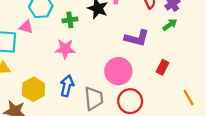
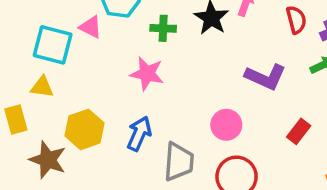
pink circle: (118, 71) -> (226, 125), size x0.7

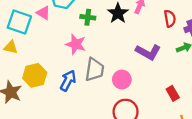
red rectangle: (299, 131) -> (173, 93), moved, turned -72
gray trapezoid: (179, 162) -> (95, 70), moved

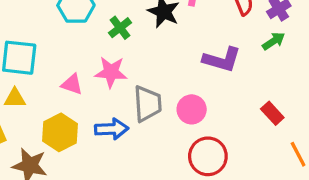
pink triangle: (43, 13) -> (72, 84), moved
green cross: (88, 17) -> (120, 28), turned -32
blue arrow: (68, 81) -> (112, 129), turned 72

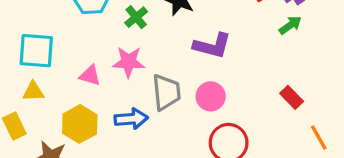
purple L-shape: (222, 60) -> (212, 46), moved

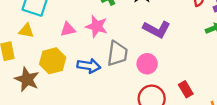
pink triangle: (90, 75) -> (68, 29), turned -42
red rectangle: (292, 97) -> (186, 89), moved

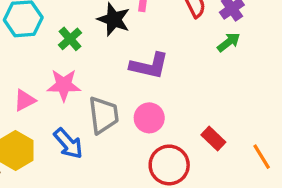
blue arrow: (89, 66) -> (68, 143), turned 55

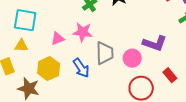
purple L-shape: (149, 66) -> (155, 43), moved

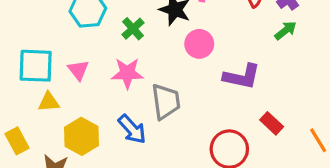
pink triangle: (58, 39) -> (78, 70), moved, turned -40
yellow triangle: (21, 46) -> (49, 102), moved
pink circle: (132, 58) -> (199, 44), moved

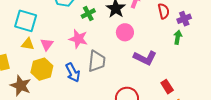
green arrow: (286, 30) -> (178, 37), turned -56
pink triangle: (78, 70) -> (47, 44), moved
red rectangle: (272, 123) -> (167, 87), moved

